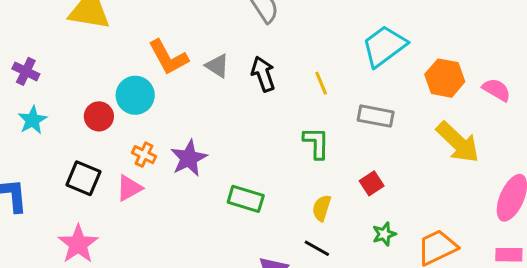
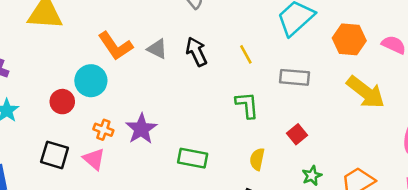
pink triangle: (129, 188) -> (94, 159), turned -45

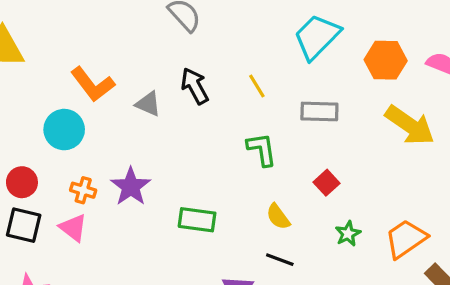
gray triangle: (157, 49) -> (148, 104), moved
red circle: (62, 102) -> (22, 182), moved
yellow semicircle: (257, 159) -> (278, 217), turned -45

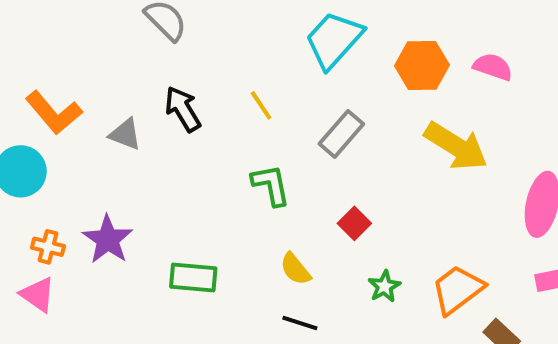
gray rectangle: (319, 111) -> (341, 134), turned -48

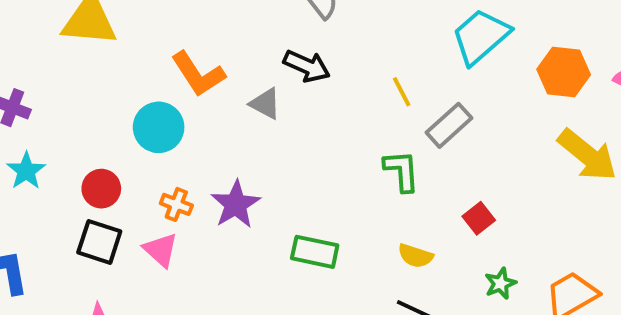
black arrow: (183, 109) -> (307, 66), moved, turned 138
gray rectangle: (341, 134) -> (449, 125), moved
yellow semicircle: (295, 269) -> (415, 256), turned -40

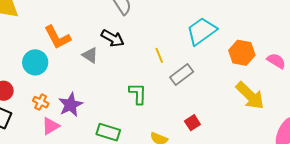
green L-shape: (402, 171) -> (138, 94), moved
pink triangle: (161, 250) -> (51, 126), moved, turned 42

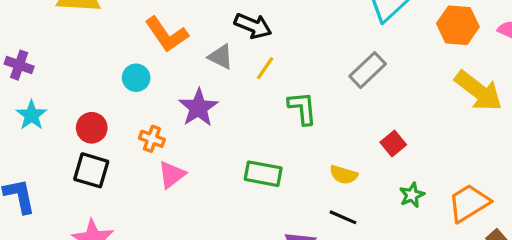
yellow line: (159, 55) -> (265, 68), moved, turned 63
cyan circle: (35, 62) -> (136, 78), size x0.7
purple star: (71, 105) -> (198, 108), moved

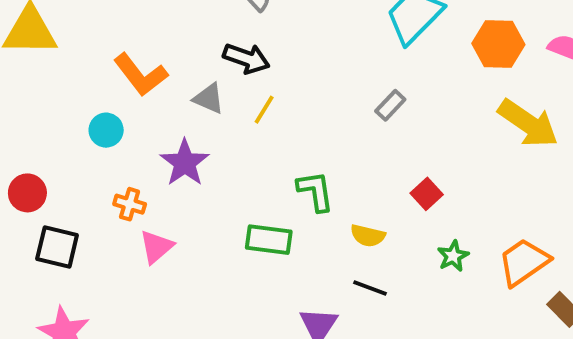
gray rectangle: (368, 70) -> (390, 105), size x0.7
green L-shape: (302, 108) -> (315, 191), moved
red circle: (92, 128) -> (27, 193), moved

